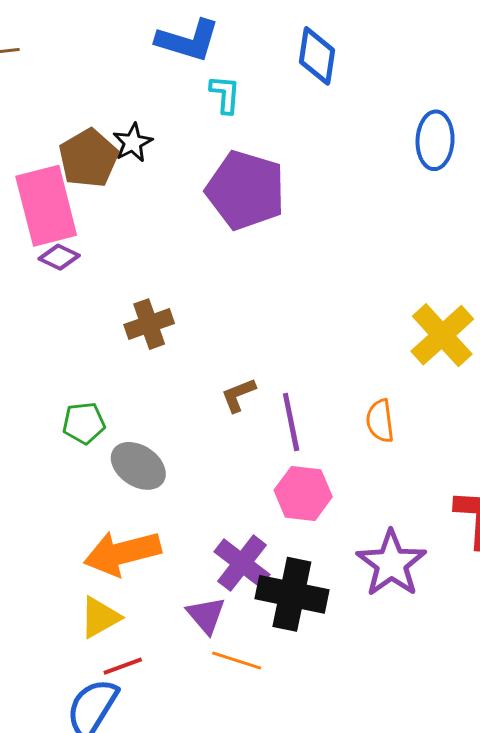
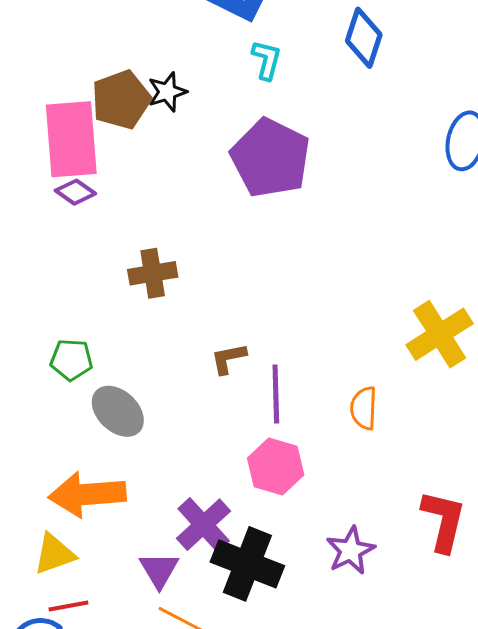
purple star: (391, 563) -> (351, 551), size x0.7

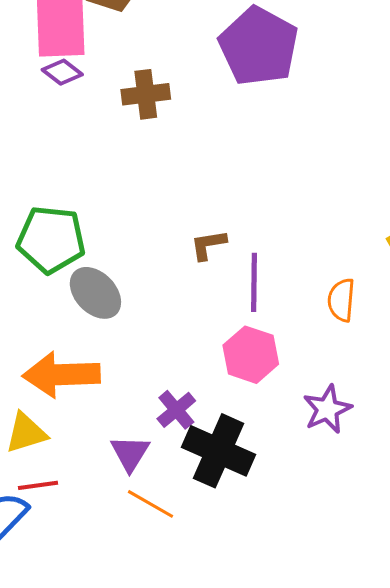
brown cross: (153, 273) -> (146, 94), moved
green pentagon: (71, 360) -> (51, 239), size x1.6
purple cross: (204, 525) -> (176, 410), size x0.7
purple star: (351, 551) -> (327, 409), moved

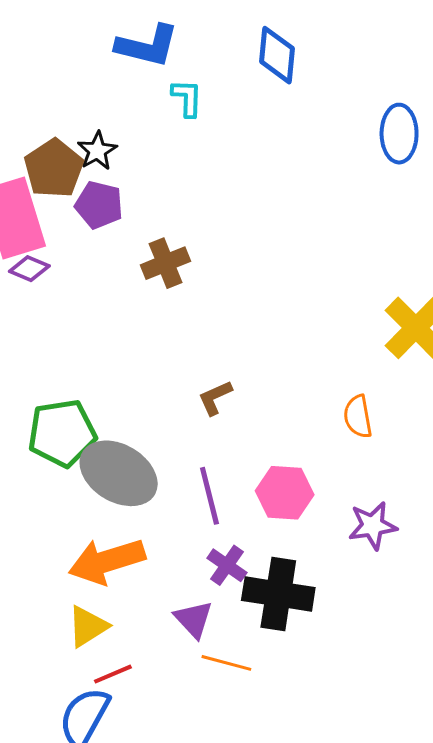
purple pentagon: (259, 46) -> (99, 205), moved, size x0.6
brown cross: (146, 94) -> (166, 263), moved
purple line: (254, 282) -> (209, 496), moved
gray ellipse: (95, 293) -> (119, 473), size x1.4
purple star: (327, 409) -> (373, 526), turned 30

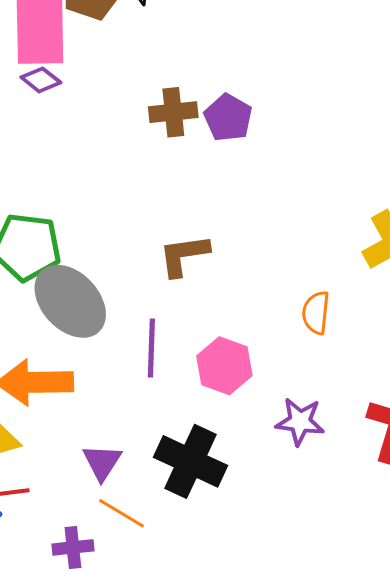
purple pentagon: (99, 205) -> (228, 118), moved
brown L-shape: (215, 398) -> (184, 255), size x1.4
purple cross: (227, 565) -> (73, 547), moved, turned 33

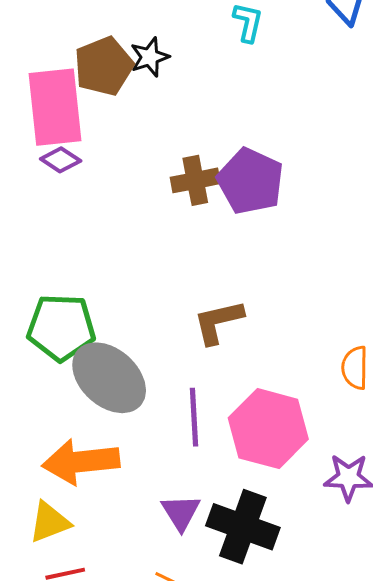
purple pentagon: (228, 118) -> (250, 181), size x1.4
pink hexagon: (224, 366) -> (268, 429), size x1.4
purple triangle: (102, 462) -> (181, 512), moved

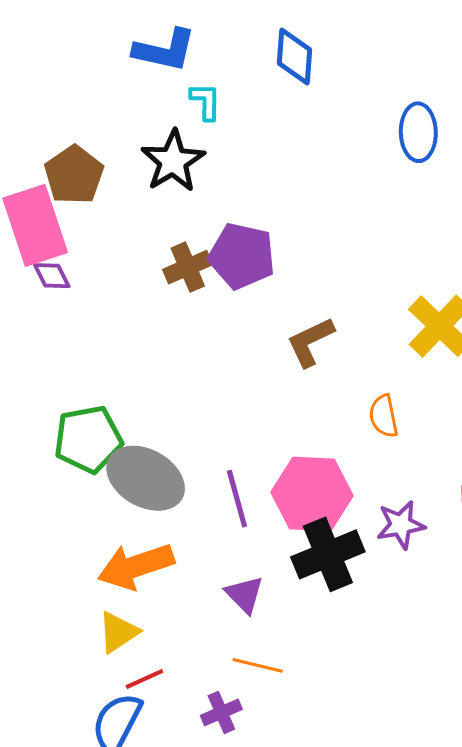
black star: (150, 57) -> (173, 161), moved, size x1.6
purple diamond: (61, 160) -> (52, 276), turned 42
brown L-shape: (218, 322) -> (310, 342), moved
black cross: (243, 527) -> (328, 554), moved, turned -30

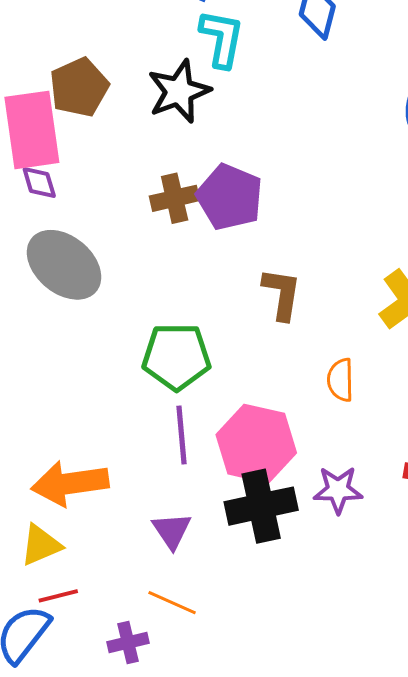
cyan L-shape: (206, 101) -> (222, 38), size x1.5
brown L-shape: (310, 342) -> (282, 294), turned 114
green pentagon: (88, 439) -> (177, 357), moved
gray ellipse: (146, 478) -> (64, 265), moved

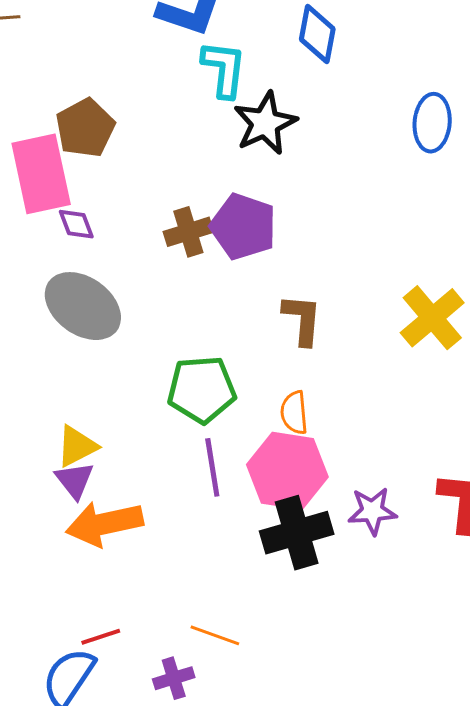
black star: (179, 91) -> (265, 123), moved
purple diamond: (39, 182) -> (76, 224), moved
orange semicircle: (341, 380) -> (294, 413), moved
purple triangle: (172, 531) -> (75, 480), moved
yellow triangle: (41, 545) -> (77, 446), moved

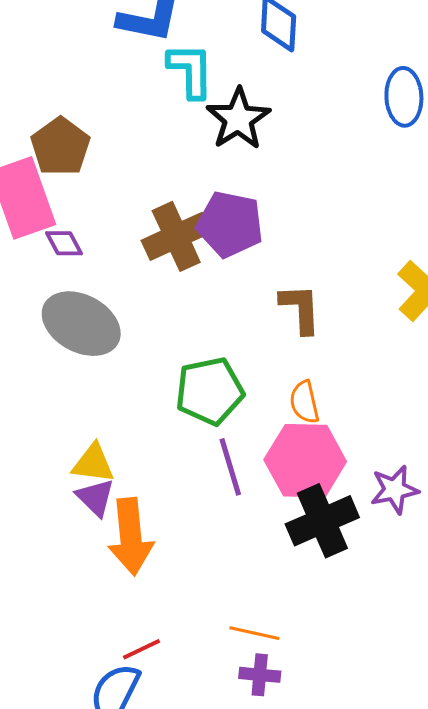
brown cross: (188, 232) -> (176, 236), size x1.4
yellow triangle: (77, 446) -> (93, 463), turned 42
orange arrow: (104, 524) -> (131, 537), turned -76
purple cross: (174, 678) -> (260, 675), moved, turned 30

